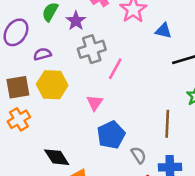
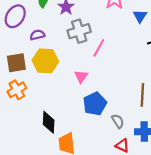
blue triangle: (163, 31) -> (140, 16), turned 48
black diamond: (57, 157) -> (49, 122), turned 35

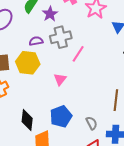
purple semicircle: (37, 35) -> (36, 41), moved
blue pentagon: (95, 104) -> (61, 116), moved

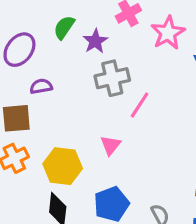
purple semicircle: (36, 41) -> (41, 86), moved
yellow hexagon: (28, 63) -> (63, 166), moved

